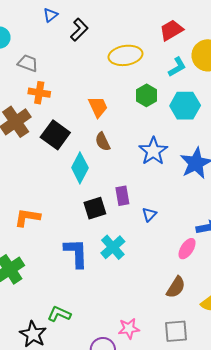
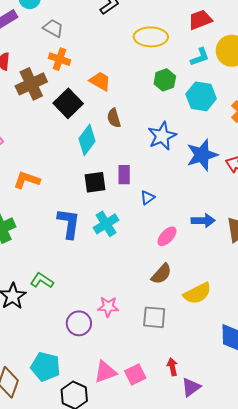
orange trapezoid: (98, 107) -> (100, 81), moved, turned -45
pink ellipse: (187, 249) -> (167, 236), moved

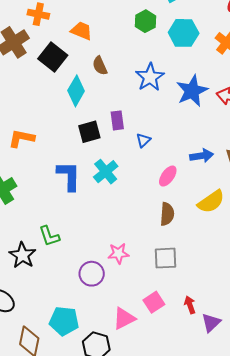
brown semicircle: (161, 274) -> (167, 214), turned -30
green L-shape: (42, 281) -> (49, 236), turned -135
yellow semicircle: (197, 293) -> (211, 202), moved
pink square: (135, 374) -> (154, 302), moved

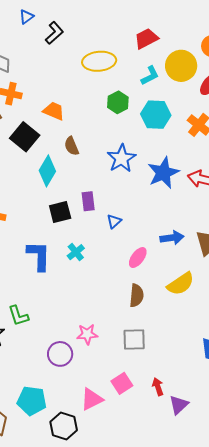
cyan cross: (106, 172) -> (76, 252), size x0.7

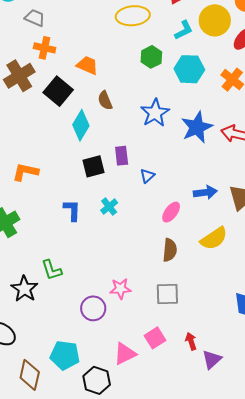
blue L-shape: (39, 256) -> (72, 210), size x0.7

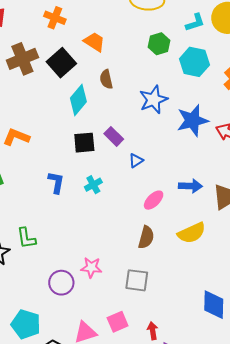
brown cross: (19, 76) -> (22, 59), moved
purple rectangle: (122, 156) -> (114, 136), turned -48

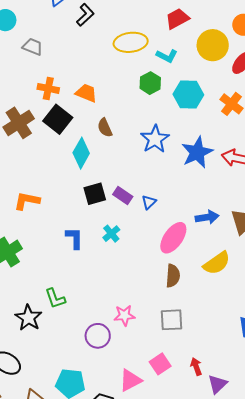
orange cross: (55, 18) -> (48, 88), moved
cyan L-shape: (195, 22) -> (167, 56), moved, turned 55
purple rectangle: (114, 136) -> (123, 195), moved
pink ellipse: (154, 200) -> (173, 238), size x1.5

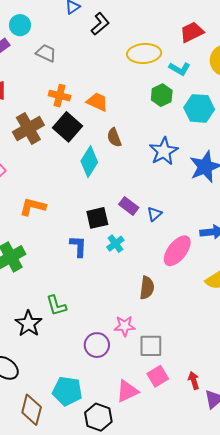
black square: (95, 194) -> (97, 218), moved
brown semicircle: (173, 276) -> (147, 288), moved
gray square: (171, 320) -> (151, 346), moved

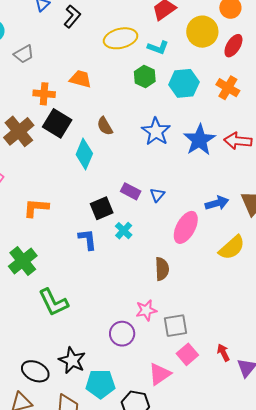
gray trapezoid: (46, 53) -> (24, 54), turned 135
orange trapezoid: (97, 102) -> (80, 79), moved
green L-shape: (56, 306) -> (53, 302), moved, size x1.4
black star: (29, 324) -> (72, 360), moved

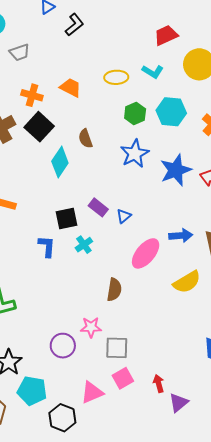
yellow ellipse: (121, 38) -> (116, 77), moved, size x0.7
green hexagon: (145, 76) -> (135, 114), moved

